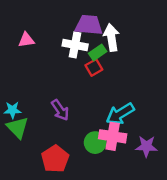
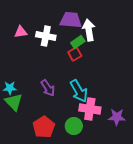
white cross: (75, 45) -> (46, 36), moved
cyan arrow: (120, 114) -> (79, 91), moved, turned -90
green circle: (95, 143) -> (74, 126), moved

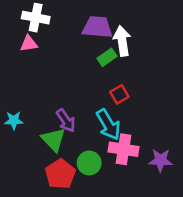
white cross: (46, 36) -> (36, 18), moved
red square: (75, 54) -> (119, 94), moved
green triangle: (14, 102) -> (53, 140), moved
green circle: (74, 126) -> (89, 163), moved

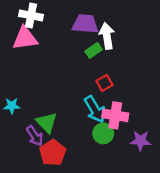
pink triangle: (29, 44) -> (25, 38), size x1.6
purple arrow: (66, 120) -> (35, 136), moved
pink cross: (123, 149) -> (115, 115), moved
green circle: (89, 163) -> (103, 133), moved

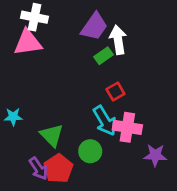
purple trapezoid: (85, 24) -> (94, 26), turned 120
green circle: (103, 133) -> (90, 151), moved
purple arrow: (35, 136) -> (38, 168), moved

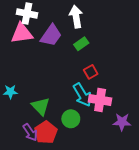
purple trapezoid: (94, 26) -> (51, 35), moved
white arrow: (118, 40) -> (76, 17), moved

